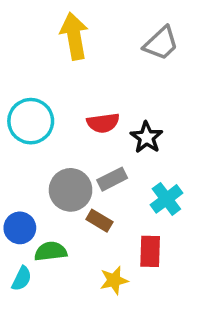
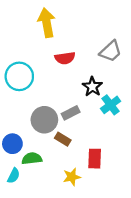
gray trapezoid: (161, 43) -> (111, 51), moved
red semicircle: (103, 123) -> (65, 58), moved
cyan cross: (166, 199) -> (111, 105), moved

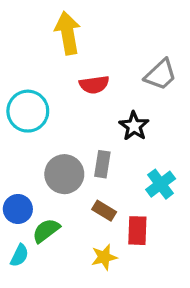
cyan cross: (111, 105) -> (161, 184), moved
gray rectangle: (71, 113) -> (102, 164), turned -54
brown rectangle: (63, 139) -> (104, 211), moved
green semicircle: (32, 159) -> (46, 231), turned -30

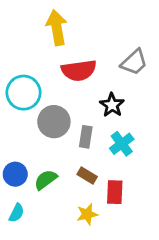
red semicircle: (94, 85) -> (79, 70), size x1.4
gray circle: (64, 174) -> (54, 122), moved
cyan cross: (161, 184) -> (122, 144), moved
green semicircle: (46, 231) -> (46, 180), moved

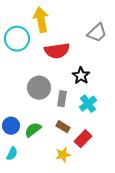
gray trapezoid: (134, 62) -> (97, 33), moved
cyan circle: (24, 93) -> (17, 39), moved
red rectangle: (115, 192) -> (83, 139), turned 42

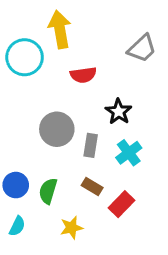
red semicircle: (57, 51) -> (83, 75), size x0.7
green semicircle: (33, 130) -> (48, 191), turned -36
yellow star: (63, 155) -> (72, 228), moved

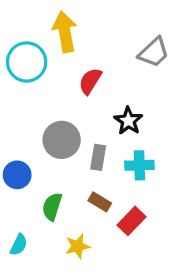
red semicircle: (83, 75) -> (90, 81), turned 130
cyan cross: (129, 153) -> (139, 165), turned 35
blue circle: (16, 185) -> (17, 175), moved

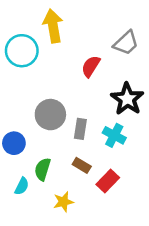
red semicircle: (90, 81) -> (91, 66), moved
black star: (128, 121) -> (127, 99), moved, size x1.4
cyan cross: (139, 165) -> (114, 135), turned 30
cyan semicircle: (19, 245) -> (22, 186), moved

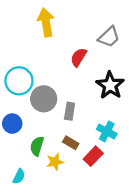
cyan circle: (22, 51) -> (19, 81), moved
cyan cross: (114, 135) -> (107, 131), moved
cyan semicircle: (22, 186) -> (19, 176), moved
yellow star: (63, 202) -> (55, 162), moved

